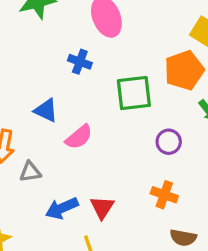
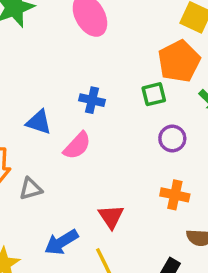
blue cross: (80, 62) -> (92, 100), moved
green square: (134, 93) -> (154, 94), moved, size x0.6
blue arrow: (62, 208) -> (61, 242), moved

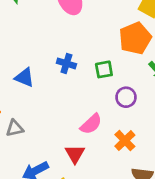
green square: (154, 94) -> (104, 69), moved
pink semicircle: (77, 146) -> (91, 124), moved
orange cross: (175, 195) -> (125, 141), turned 30

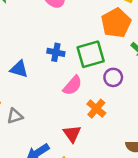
green square: (104, 69) -> (91, 54), size x1.6
pink semicircle: (91, 124) -> (72, 85), moved
orange cross: (125, 141) -> (96, 109), moved

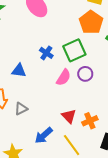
blue cross: (56, 52) -> (46, 53), turned 32
purple circle: (113, 77) -> (85, 74), moved
orange cross: (96, 109) -> (90, 121), moved, turned 35

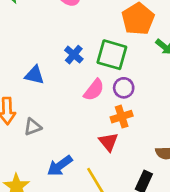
green square: (74, 50) -> (112, 55), turned 35
red triangle: (69, 116) -> (108, 142), moved
orange cross: (90, 121) -> (122, 117), moved

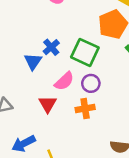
blue triangle: (34, 75) -> (33, 61), moved, turned 42
red triangle: (108, 142) -> (48, 104), moved

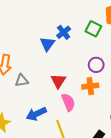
green square: (85, 52) -> (93, 29), moved, size x0.7
pink semicircle: (64, 81) -> (68, 102), moved, turned -72

